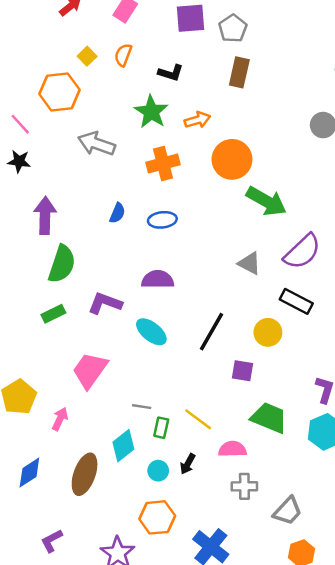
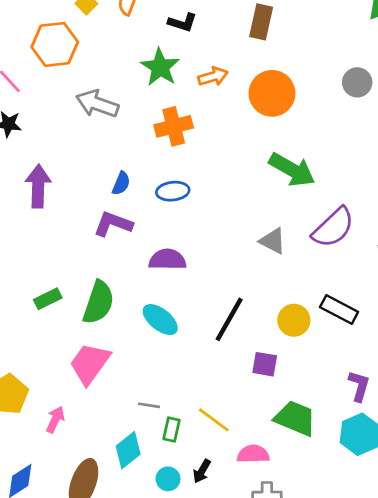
orange circle: (232, 159) -> (272, 93), moved
green semicircle: (62, 264) -> (98, 302), moved
black rectangle: (296, 301) -> (339, 309), moved
purple L-shape: (105, 303) -> (113, 224), moved

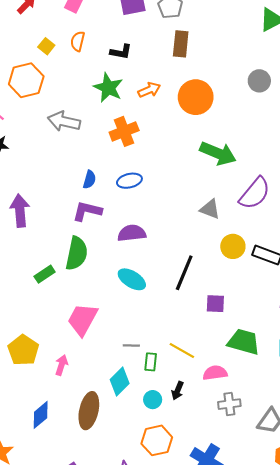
purple arrow: (38, 186) -> (20, 211), moved
green semicircle: (98, 302) -> (77, 253), moved
yellow circle: (294, 320) -> (233, 246), moved

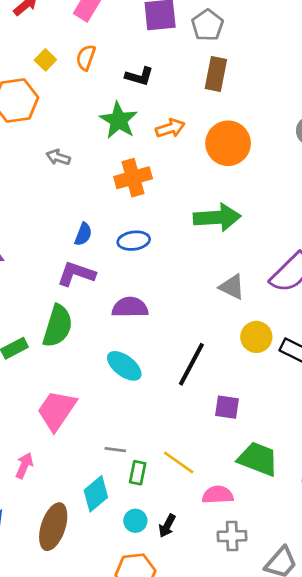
gray arrow: (64, 121) -> (58, 157), size x0.6
green arrow: (218, 153) -> (217, 217), moved, turned -32
black arrow: (178, 391) -> (167, 526), moved

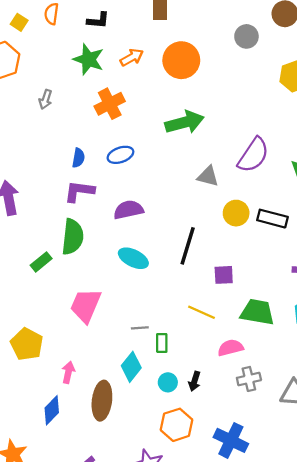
gray arrow: (58, 157) -> (45, 99), turned -78
yellow line: (179, 462) -> (202, 312), moved
pink arrow: (24, 466) -> (68, 372), moved

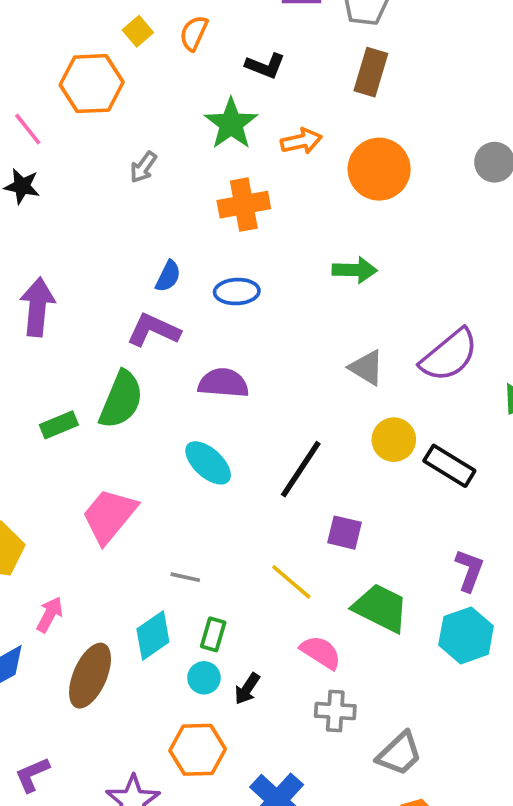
green arrow: (185, 122) -> (355, 270), size x0.7
green rectangle: (162, 343) -> (213, 634), moved
pink semicircle: (231, 348) -> (321, 652), turned 30

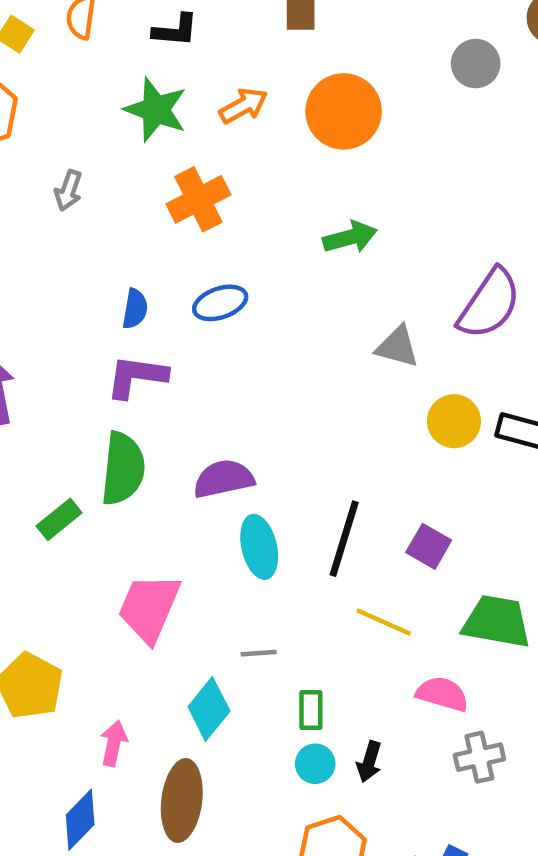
purple semicircle: (223, 383) -> (224, 479), moved
cyan ellipse: (208, 463) -> (259, 547), moved, turned 51
black line: (301, 469) -> (344, 539), moved
purple square: (345, 533) -> (429, 546), turned 33
cyan diamond: (153, 636) -> (209, 709), moved

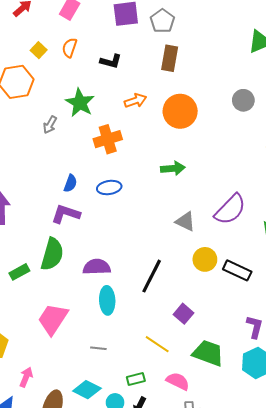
green star: (156, 110) -> (80, 103), moved
black line: (344, 539) -> (152, 276), moved
cyan diamond: (209, 709) -> (87, 390), moved, turned 68
green rectangle: (311, 710) -> (136, 379), moved, turned 66

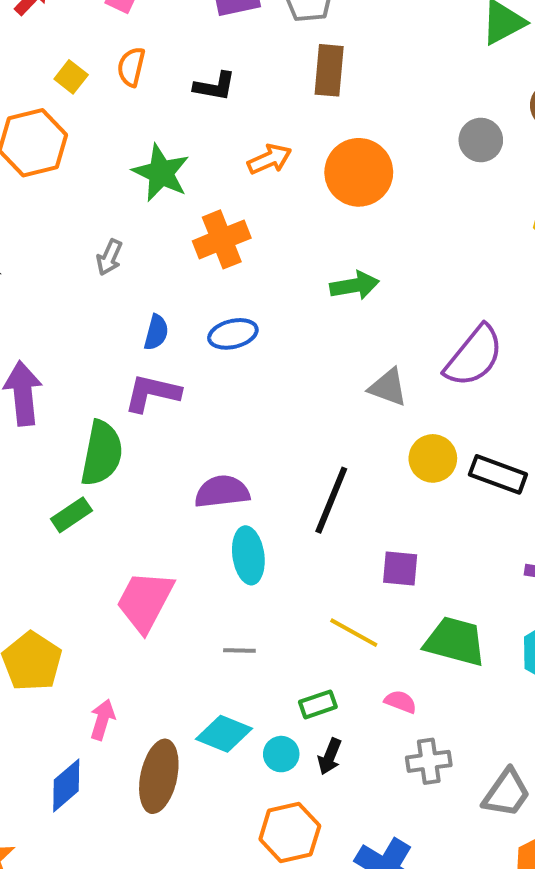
gray arrow: (50, 125) -> (109, 257), moved
green semicircle: (52, 254) -> (102, 453), moved
purple square: (184, 314) -> (400, 569), turned -30
pink semicircle: (178, 381) -> (401, 702), size x0.7

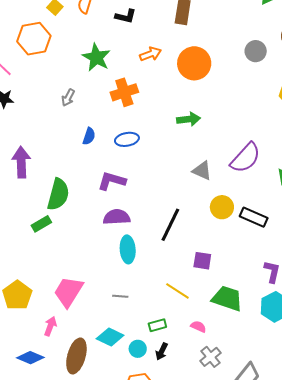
purple L-shape: (152, 393) -> (112, 181), moved
pink trapezoid: (145, 601) -> (68, 292), moved
gray cross: (429, 761) -> (210, 357), turned -35
blue diamond: (66, 785) -> (30, 358), turned 60

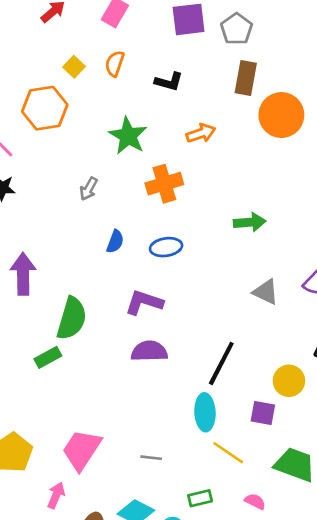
orange circle: (194, 63) -> (281, 115), moved
yellow circle: (222, 207) -> (289, 381), moved
cyan ellipse: (128, 249) -> (205, 412), moved

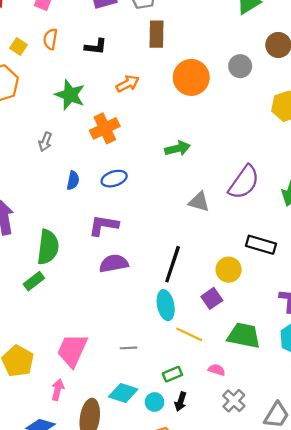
orange circle: (281, 115) -> (191, 77), moved
purple square: (263, 413) -> (212, 298), turned -36

